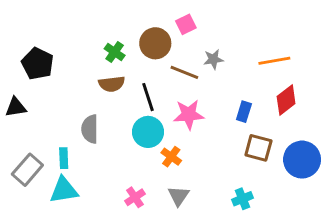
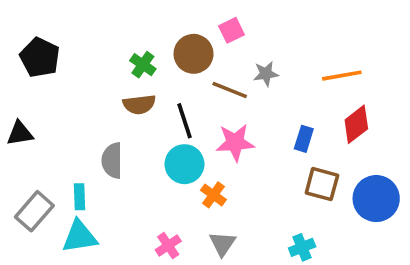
black pentagon: (38, 64) -> (40, 57), moved

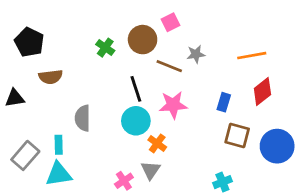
brown semicircle: (139, 104) -> (51, 77), moved
gray triangle: (222, 244) -> (151, 170), moved

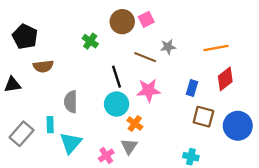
brown circle: (143, 40) -> (122, 22), moved
cyan triangle: (59, 174) -> (71, 143), moved, turned -40
cyan cross: (222, 182) -> (191, 157), turned 35

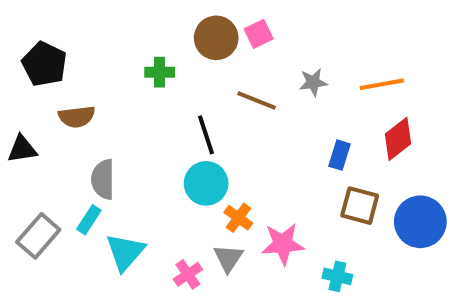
green cross: (90, 41) -> (160, 72), turned -35
gray star: (168, 47) -> (313, 82), moved
pink star: (149, 90) -> (283, 244), moved
gray semicircle: (71, 102) -> (103, 179), moved
cyan rectangle: (50, 125) -> (89, 220), turned 35

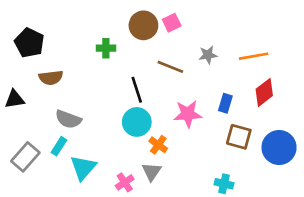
gray semicircle: (103, 179) -> (68, 119), turned -70
pink star: (283, 244) -> (188, 114), moved

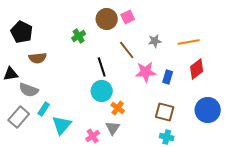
green cross: (106, 48) -> (79, 36), turned -32
brown line: (170, 67) -> (127, 50), turned 30
pink star: (188, 114) -> (146, 72), moved
gray semicircle: (68, 119) -> (29, 90), moved
brown square: (239, 137) -> (165, 112), moved

